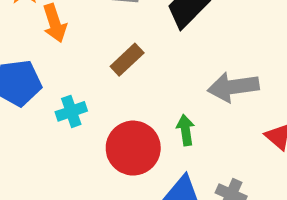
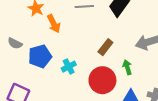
brown rectangle: (127, 60) -> (105, 47), moved

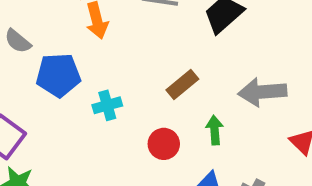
red circle: (102, 80) -> (164, 144), size x0.6

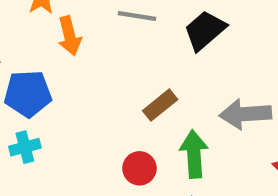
cyan cross: (107, 105) -> (25, 147), moved
green arrow: (215, 130) -> (194, 154), size x1.5

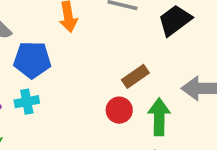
red circle: (139, 168) -> (119, 110), moved

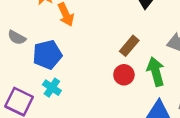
cyan cross: (27, 102) -> (52, 88), turned -30

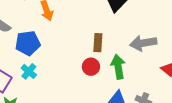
brown rectangle: (129, 46) -> (98, 43), turned -42

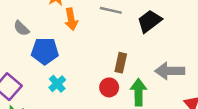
cyan cross: (29, 71) -> (57, 84), moved

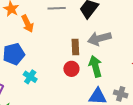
gray arrow: (170, 71) -> (99, 38), moved

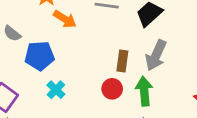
orange arrow: (28, 24) -> (65, 19), turned -42
gray arrow: (99, 38) -> (156, 55), turned -60

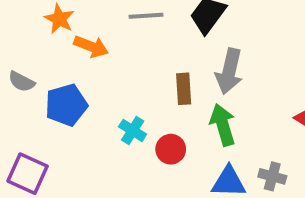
red circle: (112, 89) -> (171, 149), moved
cyan cross: (56, 90) -> (133, 130), moved

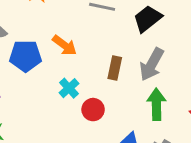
orange arrow: (91, 46) -> (65, 45), moved
green arrow: (223, 125) -> (156, 104), moved

